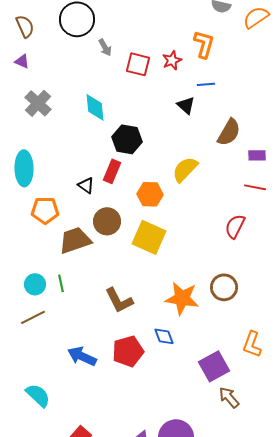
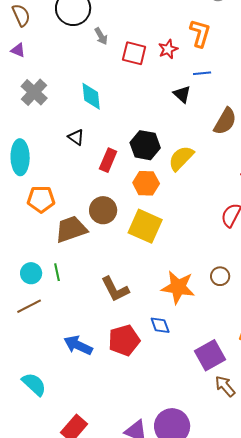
black hexagon: (127, 139) -> (145, 145), moved
black triangle: (86, 185) -> (76, 137), moved
brown circle: (224, 287) -> (220, 276), size x0.7

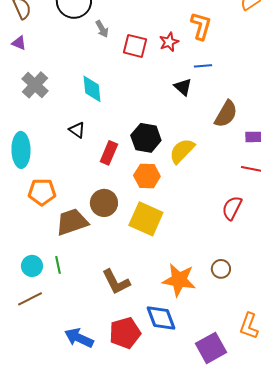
blue diamond: (160, 325) -> (161, 318), size x1.5

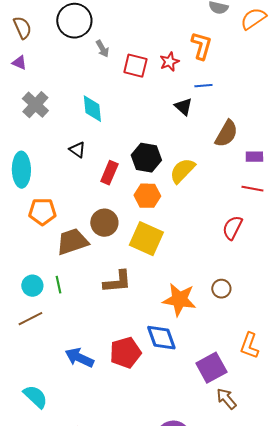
brown L-shape: (116, 282) -> (117, 282), moved, turned -68

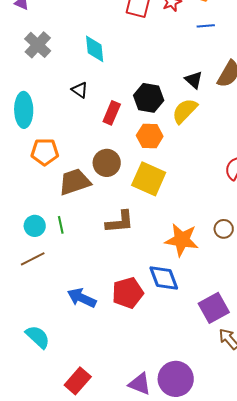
black triangle: (183, 107) -> (194, 80), moved

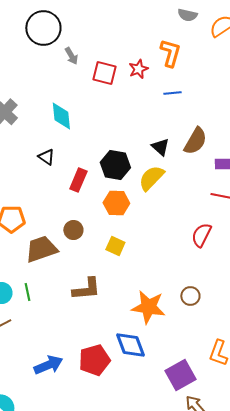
brown circle: (107, 163) -> (73, 230), size x0.7
yellow square: (149, 179) -> (115, 246), size x0.6
blue arrow: (82, 298) -> (48, 365), turned 132

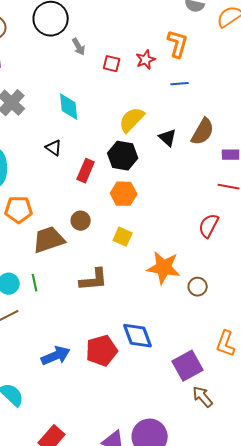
red square: (104, 73) -> (112, 64), size x0.7
yellow semicircle: (151, 178) -> (132, 120), moved
orange star: (148, 307) -> (164, 268), moved

